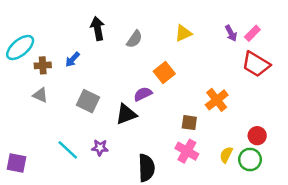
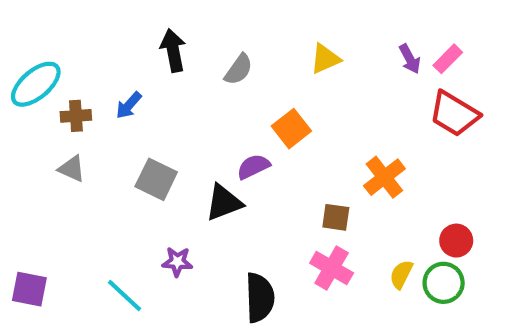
cyan line: (68, 150) -> (125, 295), moved

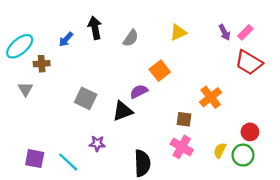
blue arrow: (129, 105) -> (66, 39), moved
gray triangle: (72, 169) -> (25, 89), moved, turned 35
purple square: (29, 289) -> (35, 159), moved

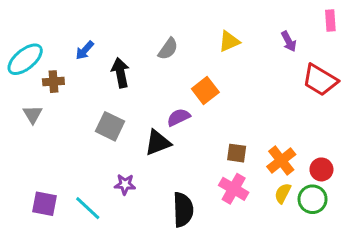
black arrow: (95, 28) -> (120, 73), moved
pink rectangle: (245, 32) -> (330, 21), moved, turned -49
orange cross: (211, 97) -> (281, 161), moved

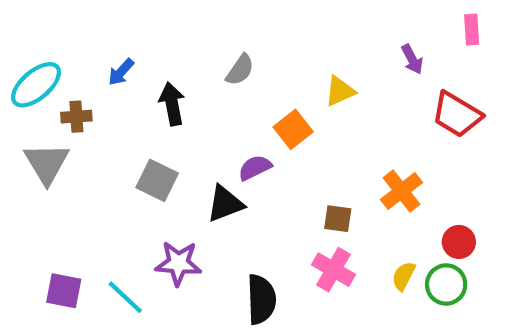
yellow triangle: (229, 41) -> (340, 91), moved
gray triangle: (33, 114) -> (47, 163), size x1.6
orange cross: (281, 161) -> (401, 191), moved
purple star: (125, 184) -> (178, 263), size x1.5

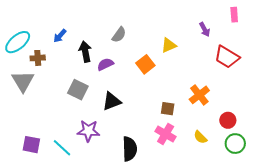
purple semicircle: (255, 168) -> (105, 64), moved
yellow semicircle: (404, 276) -> (200, 137), turned -72
green circle: (446, 284) -> (235, 144), moved

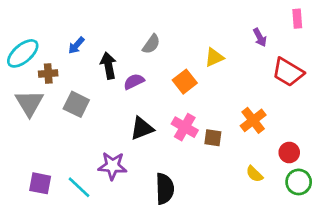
gray square: (78, 90) -> (76, 104), moved
pink cross: (166, 134) -> (185, 127), moved

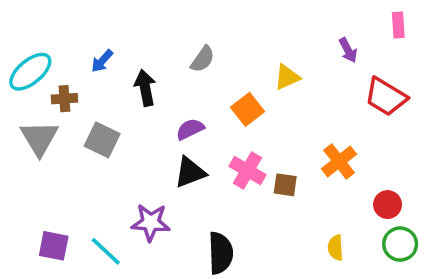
purple semicircle: (134, 82) -> (190, 129), moved
yellow semicircle: (254, 174) -> (335, 248), moved, turned 42

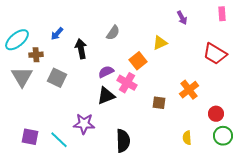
purple arrow: (348, 50) -> (182, 18), moved
pink cross: (248, 170) -> (127, 83), moved

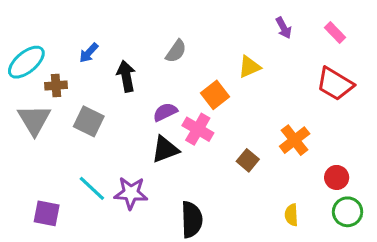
pink rectangle: (222, 14) -> (335, 32), moved, turned -40
brown square: (159, 103) -> (248, 160), turned 32
cyan line: (59, 140) -> (92, 188), moved

